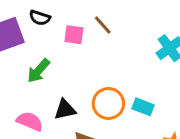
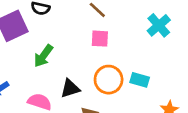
pink square: (74, 35) -> (100, 39), moved

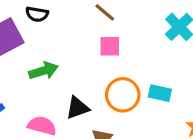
green arrow: (43, 56) -> (43, 71), turned -140

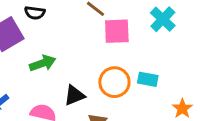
pink square: (110, 46) -> (117, 31), moved, size x1.4

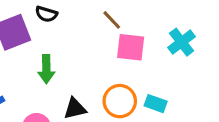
green arrow: (43, 63) -> (46, 69), turned 100

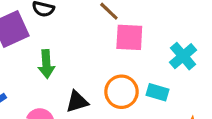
cyan cross: (182, 42) -> (183, 56), moved

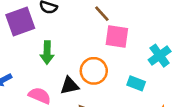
orange circle: (121, 92) -> (94, 71), moved

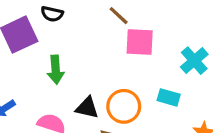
orange circle: (94, 71) -> (124, 106), moved
black triangle: (70, 86) -> (87, 108), turned 30

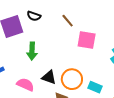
brown line: (119, 16) -> (68, 21), moved
cyan rectangle: (169, 97) -> (95, 87), moved

